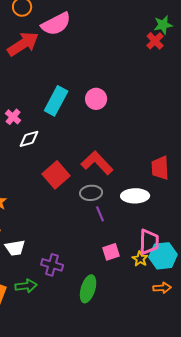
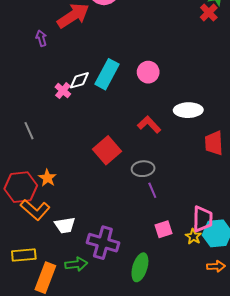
white diamond: (29, 139) -> (79, 80), moved
red L-shape: (97, 163) -> (149, 125), moved, size x0.7
white ellipse: (135, 196) -> (188, 110), moved
purple cross: (52, 265) -> (103, 243), size x1.4

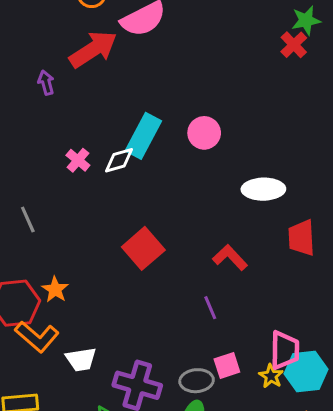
white diamond: (79, 80) -> (119, 160), moved
red L-shape: (149, 125) -> (230, 258), moved
gray ellipse: (143, 169) -> (197, 381), moved

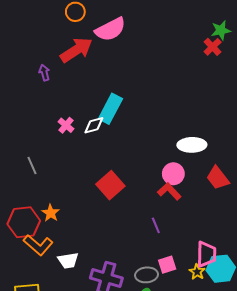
pink circle: (204, 133) -> (173, 174), moved
red trapezoid: (301, 238) -> (218, 178), turned -35

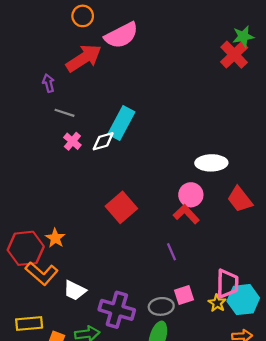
red cross: (213, 47) -> (234, 55), size x1.4
gray line: (32, 166) -> (64, 113), moved, turned -48
white trapezoid: (68, 260) -> (75, 290), turned 35

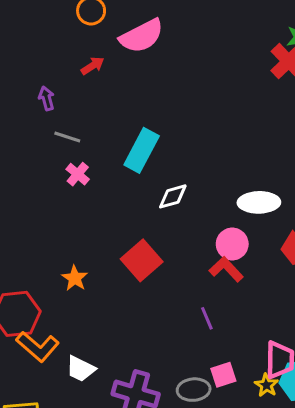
red arrow: (84, 58) -> (93, 66), size x0.5
white diamond: (103, 141) -> (173, 196), moved
orange star: (55, 238) -> (75, 278), moved

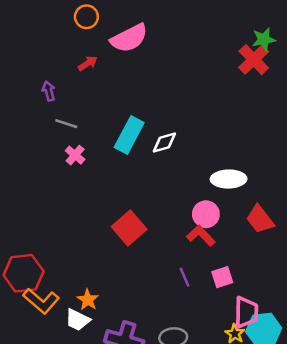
white diamond: (173, 196) -> (164, 143), moved
orange star: (75, 278) -> (88, 300), moved
pink square: (223, 375) -> (222, 277), moved

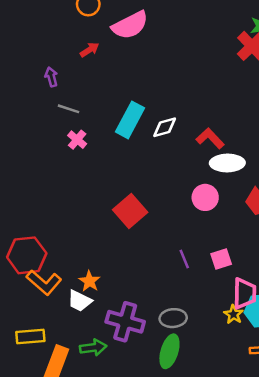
red L-shape: (201, 236) -> (210, 138), moved

